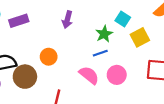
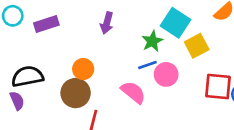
cyan square: (123, 19) -> (176, 23), size x1.5
pink circle: (117, 75) -> (166, 74), moved
brown circle: (25, 77) -> (76, 93), moved

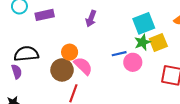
cyan square: (176, 23) -> (144, 23), turned 30
green star: (152, 41) -> (142, 42), moved
pink semicircle: (133, 92) -> (83, 66), moved

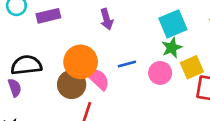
purple arrow: (91, 19) -> (107, 19), turned -35
yellow square: (158, 43) -> (192, 67), moved
orange circle: (70, 52) -> (81, 62), size x1.6
blue line: (119, 54) -> (127, 64), moved

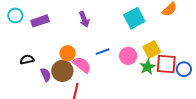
green star: (172, 48) -> (147, 67), moved
orange circle: (81, 62) -> (68, 53), size x0.6
black semicircle: (26, 65) -> (27, 60), size x0.6
purple semicircle: (15, 88) -> (46, 75), moved

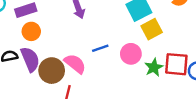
yellow square: (152, 49) -> (152, 29), moved
orange circle: (68, 53) -> (31, 31), moved
purple semicircle: (46, 75) -> (30, 59), moved, size x1.5

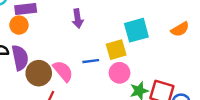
yellow square: (152, 29) -> (116, 50), moved
orange circle: (31, 31) -> (19, 25), moved

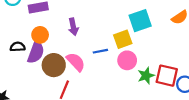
purple arrow: (78, 19) -> (73, 27), moved
orange circle: (19, 25) -> (40, 35), moved
purple semicircle: (20, 58) -> (36, 52), turned 35

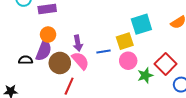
purple arrow: (73, 27) -> (78, 43), moved
black semicircle: (18, 47) -> (26, 60), moved
red square: (167, 76) -> (166, 64), moved, turned 30

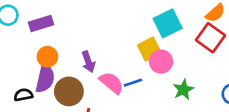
blue line: (104, 51) -> (133, 83), moved
pink semicircle: (80, 61) -> (111, 83), moved
pink circle: (128, 61) -> (161, 62), moved
red square: (166, 64) -> (210, 38), moved

